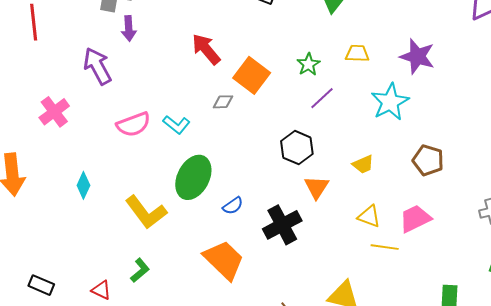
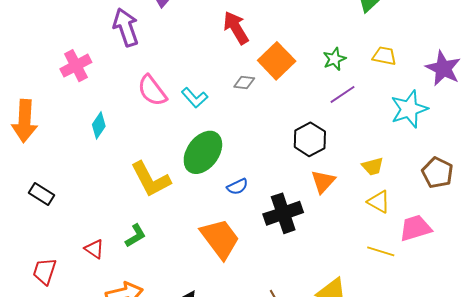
pink semicircle: (133, 124) -> (152, 91), turned 64
cyan diamond: (83, 185) -> (99, 125), moved
yellow triangle: (369, 216) -> (379, 202), moved
black rectangle: (41, 285) -> (41, 194), moved

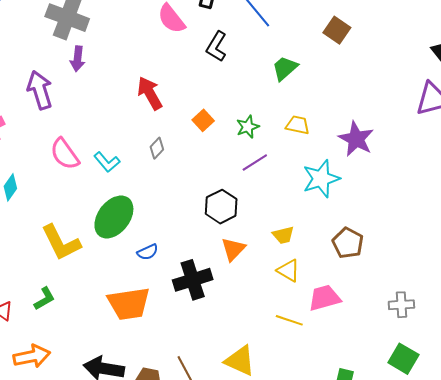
orange square: (277, 61) -> (203, 120), moved, size x0.6
gray diamond: (244, 82) -> (157, 148), turned -55
orange trapezoid: (220, 239) -> (129, 304), turned 117

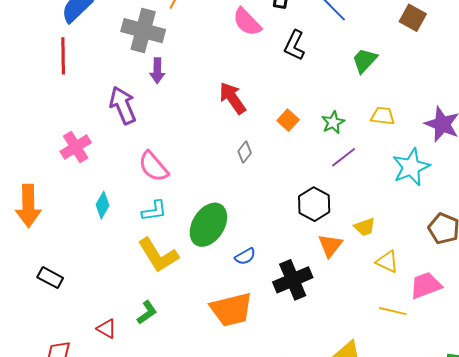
cyan L-shape: (107, 162) -> (154, 211), moved, turned -52
yellow trapezoid: (283, 235) -> (365, 227), moved

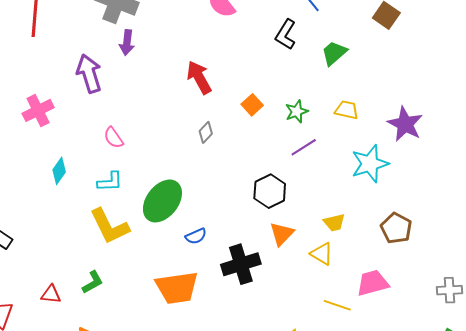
black L-shape: (294, 45) -> (286, 34), moved
pink semicircle: (153, 167) -> (114, 138), size x0.7
yellow trapezoid: (365, 227) -> (334, 223), moved
yellow triangle: (387, 262) -> (322, 254), moved
red triangle: (107, 329) -> (51, 294), turned -30

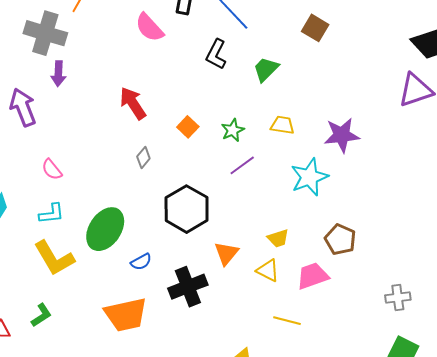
purple star: (405, 124) -> (342, 135), turned -30
black hexagon: (270, 191) -> (187, 209), moved, size x1.4
pink trapezoid: (373, 283) -> (313, 276), moved

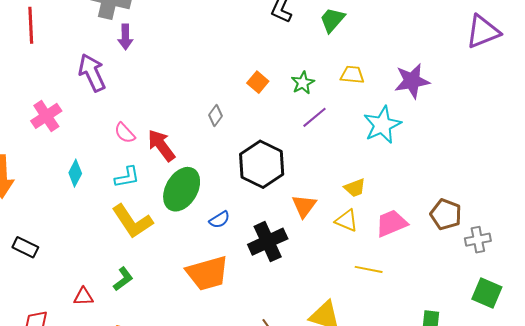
red arrow: (133, 103) -> (161, 145), moved
brown pentagon: (340, 240) -> (446, 214), moved

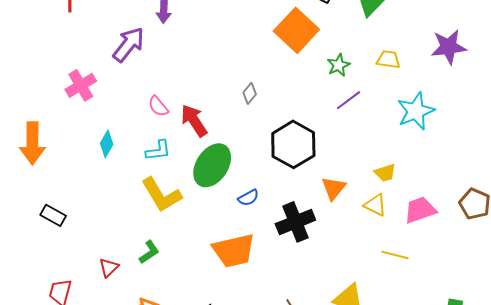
purple arrow: (92, 73) -> (129, 44), turned 60
purple star: (412, 81) -> (449, 47), moved
orange square: (258, 82) -> (296, 30), moved, size x2.0
red triangle: (83, 297) -> (109, 268), turned -45

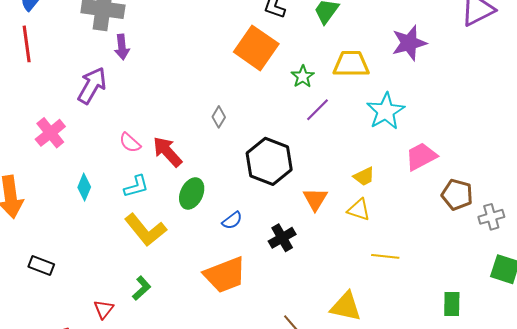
yellow trapezoid: (388, 60) -> (351, 64), size x1.5
green ellipse: (212, 165) -> (192, 193), size x0.7
pink trapezoid: (420, 210) -> (421, 156), moved
black cross: (295, 222) -> (282, 238), size x0.7

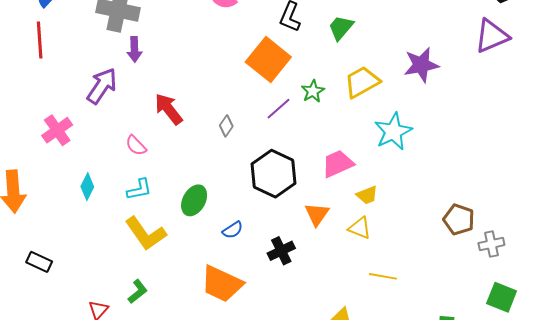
yellow trapezoid: (351, 64) -> (362, 82), turned -33
purple line: (317, 110) -> (279, 109), moved
red arrow: (167, 152) -> (169, 109), moved
pink trapezoid: (421, 156) -> (338, 164), moved
orange trapezoid: (225, 275) -> (222, 284), turned 42

